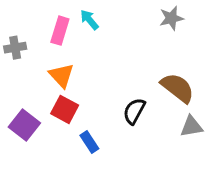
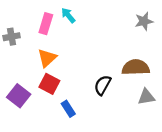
gray star: (171, 18) -> (144, 21), moved
orange triangle: (61, 75) -> (47, 58), turned 30
brown semicircle: (178, 88) -> (136, 67), turned -40

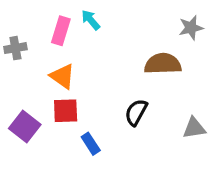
orange triangle: (47, 58) -> (62, 76), turned -42
brown semicircle: (136, 67) -> (163, 64), moved
red square: (49, 84) -> (66, 111), turned -30

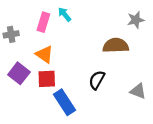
purple square: (25, 126) -> (19, 73), moved
gray triangle: (194, 128) -> (138, 91), turned 30
blue rectangle: (91, 144) -> (65, 102), size x1.6

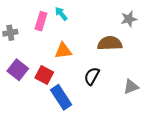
orange triangle: (45, 54) -> (63, 51), moved, turned -42
red square: (47, 79) -> (44, 75), turned 30
gray triangle: (138, 91) -> (131, 87), turned -42

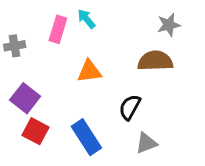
gray star: (129, 19) -> (169, 25), moved
red square: (44, 75) -> (36, 131), moved
gray triangle: (131, 87) -> (146, 143), moved

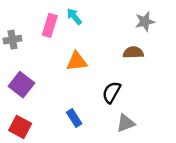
brown semicircle: (155, 61) -> (133, 52), size x0.7
red square: (36, 131) -> (20, 127), moved
blue rectangle: (86, 137) -> (74, 118), size x0.6

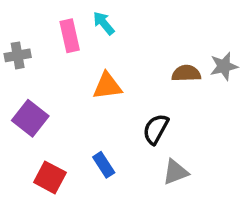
gray star: (145, 22) -> (224, 66), moved
pink rectangle: (50, 25) -> (70, 36), turned -30
red square: (20, 127) -> (50, 177), moved

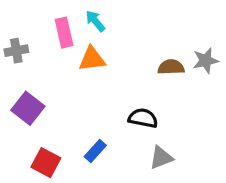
orange triangle: (107, 86) -> (92, 59), moved
black semicircle: (156, 129) -> (143, 118), turned 72
blue rectangle: (104, 165) -> (95, 151), turned 75

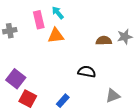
purple square: (28, 108) -> (16, 79), moved
blue rectangle: (95, 151) -> (63, 101), moved
gray triangle: (161, 158) -> (113, 96), moved

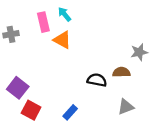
orange triangle: (56, 36) -> (62, 40), turned 36
gray star: (125, 37) -> (139, 52), moved
brown semicircle: (104, 41) -> (121, 72), moved

